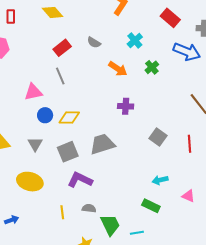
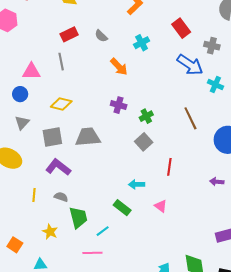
green cross: (152, 67) -> (146, 116), moved
blue circle: (45, 115) -> (20, 94), moved
red line: (190, 144) -> (169, 167), moved
cyan line: (137, 233) -> (103, 231), turned -40

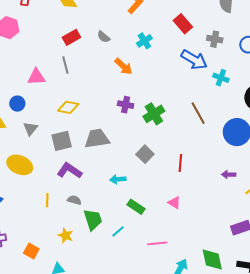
blue circle: (20, 94) -> (17, 104), moved
green cross: (146, 116) -> (154, 114), size x1.5
gray square: (144, 142) -> (145, 154), moved
cyan arrow: (137, 184) -> (118, 179), moved
pink line: (92, 253) -> (157, 243), moved

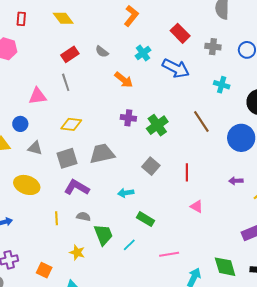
blue arrow: (194, 60) -> (176, 68), moved
gray triangle: (30, 129) -> (35, 148), turned -49
pink triangle: (174, 203) -> (197, 206), moved

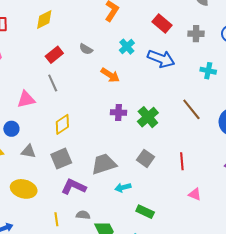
yellow diamond: (63, 18) -> (44, 20), turned -75
yellow diamond: (71, 124) -> (62, 124), turned -35
gray trapezoid: (102, 154) -> (104, 164), moved

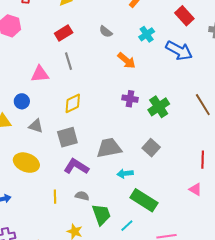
red rectangle: (54, 55) -> (64, 33), moved
red line: (182, 161) -> (203, 160), moved
green rectangle: (145, 212) -> (144, 200), size x1.5

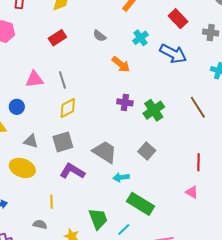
gray line: (68, 61) -> (62, 80), moved
gray triangle: (36, 126) -> (31, 141), moved
gray trapezoid: (109, 148) -> (105, 152), turned 44
gray semicircle: (82, 196) -> (40, 224), moved

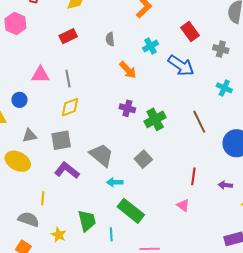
gray semicircle: (100, 36) -> (110, 39), turned 40
gray triangle: (31, 141) -> (29, 136), turned -35
gray semicircle: (40, 224) -> (29, 219), size x1.5
cyan line: (124, 229) -> (111, 234), turned -56

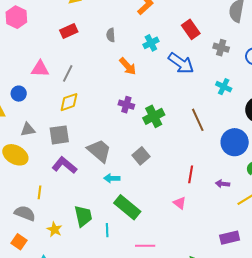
gray line: (68, 79) -> (68, 73), turned 36

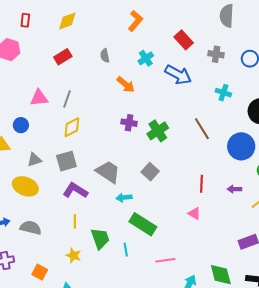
yellow line: (39, 192) -> (75, 221), moved
gray semicircle: (25, 213) -> (31, 228), moved

